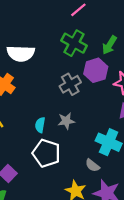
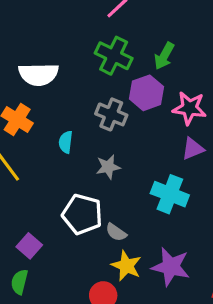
gray cross: (70, 84) -> (111, 114), turned -35
cyan semicircle: (40, 125) -> (66, 142), moved
gray semicircle: (92, 165) -> (116, 232), moved

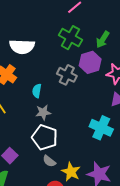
gray star: (108, 167) -> (43, 112), moved
gray semicircle: (116, 232) -> (49, 161), moved

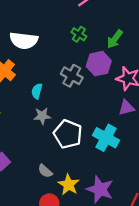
green cross: (70, 38) -> (79, 34), size x0.6
white pentagon: (45, 137) -> (68, 134), moved

